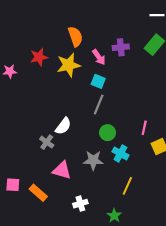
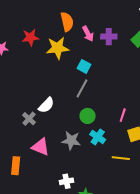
pink arrow: (99, 57) -> (88, 34), moved
yellow line: (127, 186) -> (121, 158), moved, turned 66
orange rectangle: (38, 193) -> (16, 166), turned 48
white cross: (80, 204) -> (66, 181), moved

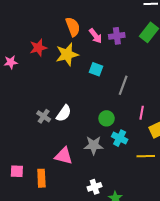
gray line: (82, 88) -> (123, 85), moved
gray cross: (29, 119) -> (44, 116), moved

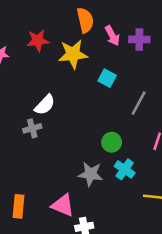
white semicircle: (64, 113) -> (45, 105), moved
gray cross: (44, 116) -> (32, 128), turned 32
pink triangle: (64, 156) -> (63, 205), moved

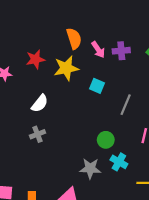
white semicircle: (45, 105) -> (40, 103), moved

